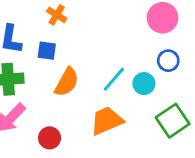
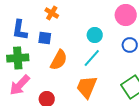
cyan circle: (144, 84) -> (95, 35), moved
orange trapezoid: (107, 121) -> (87, 87), turned -45

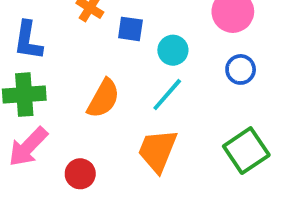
blue square: (45, 38) -> (130, 29), moved

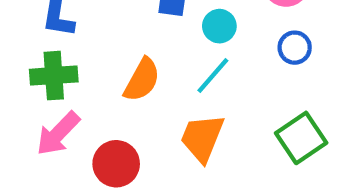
red circle: (80, 174) -> (116, 164), size x1.4

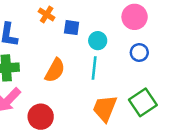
cyan line: (213, 76) -> (94, 68), turned -35
orange trapezoid: (202, 138) -> (105, 108), moved

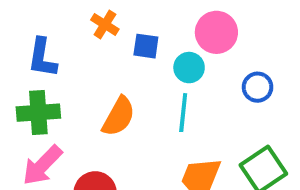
pink circle: (135, 17) -> (216, 32), moved

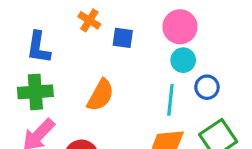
cyan circle: (189, 68) -> (183, 60), moved
blue circle: (258, 87) -> (207, 87), moved
cyan line: (183, 113) -> (170, 100), moved

